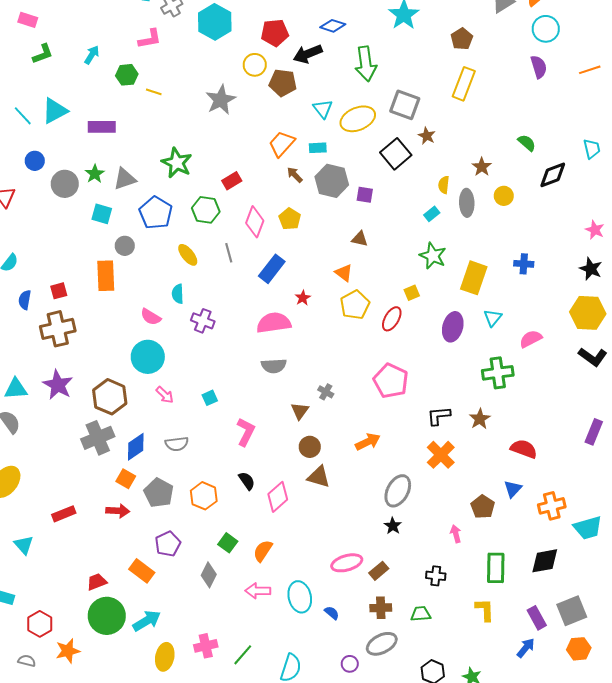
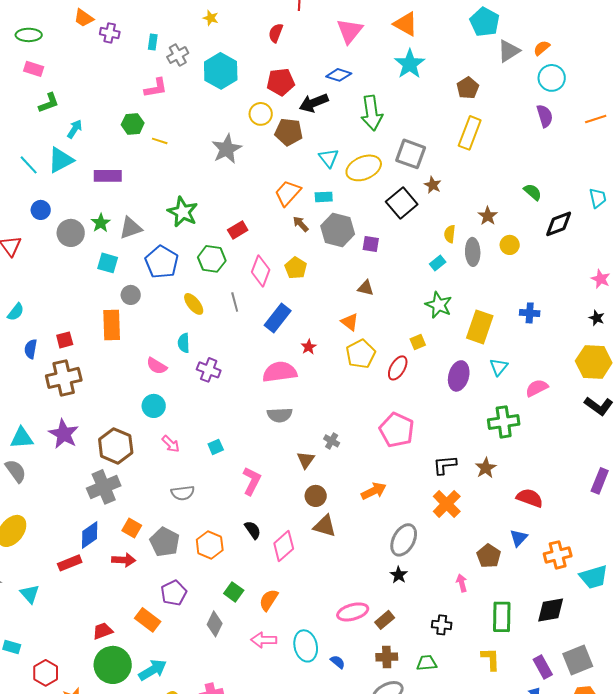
cyan arrow: (92, 55) -> (75, 129), moved
black star: (591, 269) -> (597, 318), size x0.7
cyan circle: (148, 357) -> (154, 406), size x0.7
blue diamond: (136, 447) -> (90, 535), moved

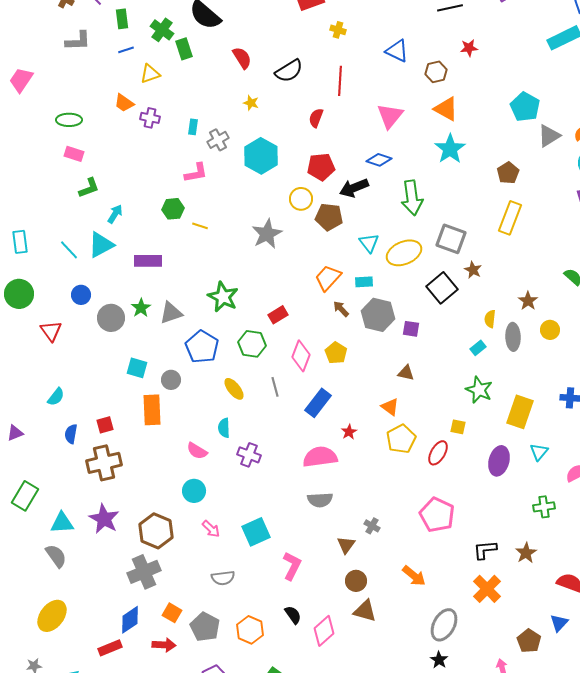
cyan square: (108, 263) -> (137, 368), moved
yellow square: (418, 342) -> (458, 427), turned 35
green cross: (504, 422) -> (544, 507), size x0.7
cyan square: (216, 447) -> (256, 532), size x1.8
orange arrow: (374, 491) -> (414, 576), turned 65

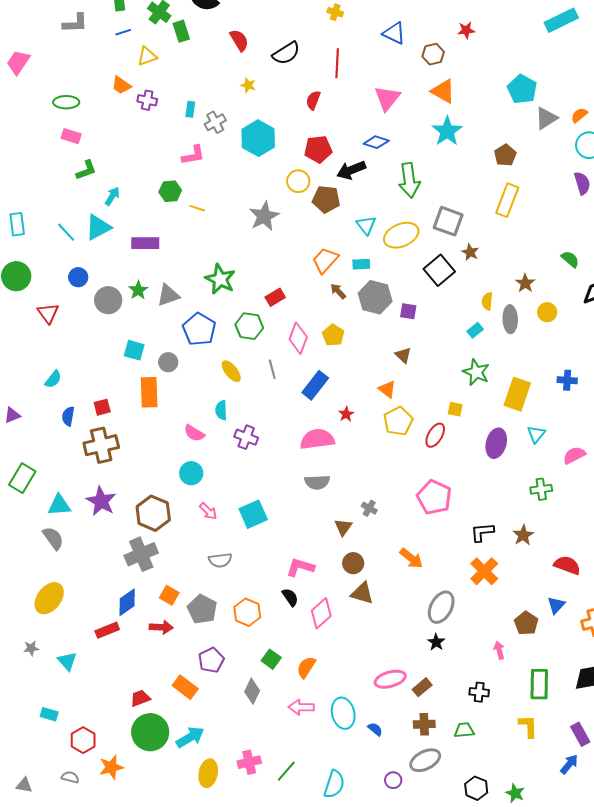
brown triangle: (406, 373) -> (403, 355), turned 30
pink L-shape: (292, 566) -> (300, 567), moved, turned -100

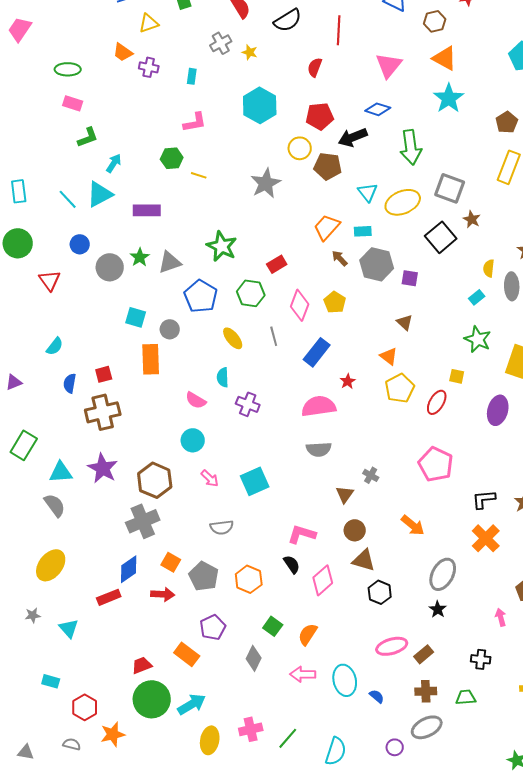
gray cross: (215, 122) -> (221, 43), moved
black hexagon: (476, 788) -> (380, 592), moved

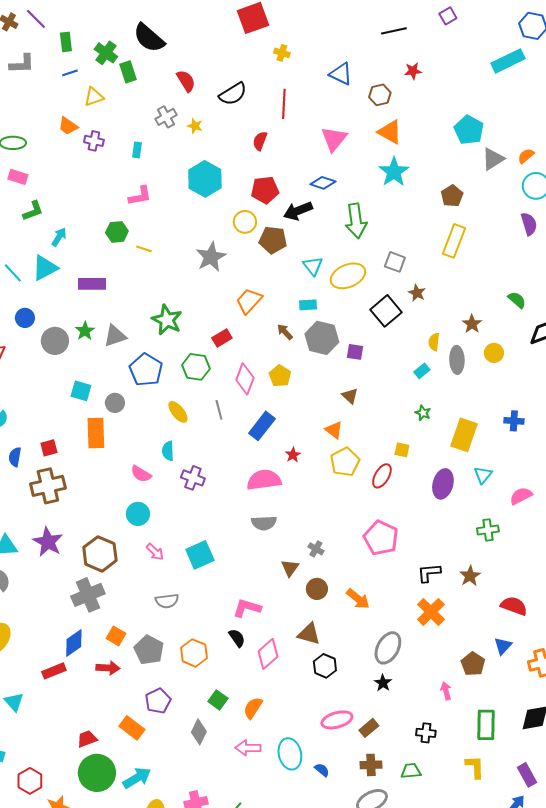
gray square: (450, 188) -> (395, 262), size x0.7
orange trapezoid: (327, 227) -> (249, 301), moved
green star: (478, 339) -> (423, 413), size x0.6
brown circle: (355, 530) -> (317, 589), moved

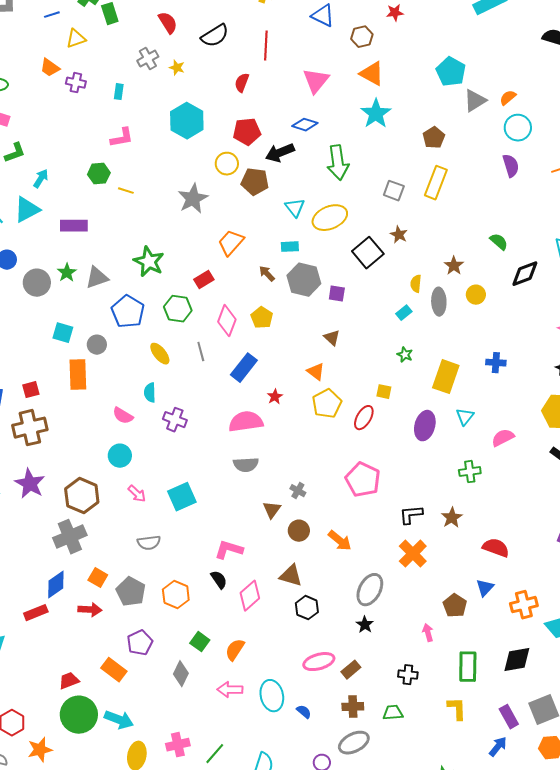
gray square: (395, 262) -> (394, 191), moved
cyan arrow: (137, 778) -> (119, 720), turned 52

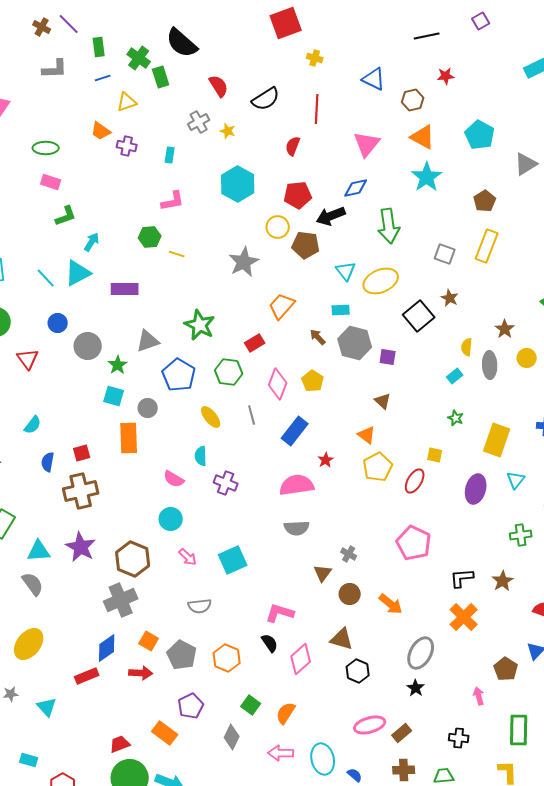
cyan pentagon: (451, 72) -> (480, 135), moved
blue diamond: (305, 125) -> (356, 188), turned -30
green star: (67, 273) -> (118, 365), moved

